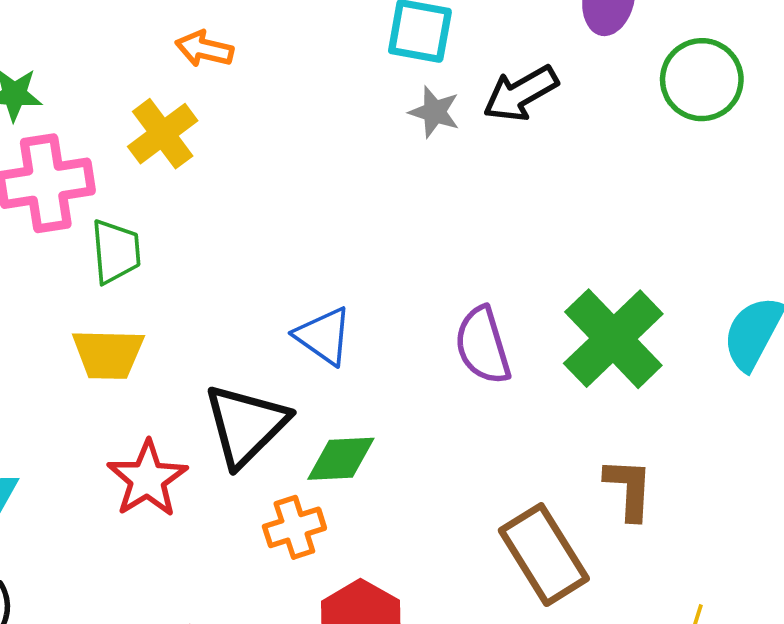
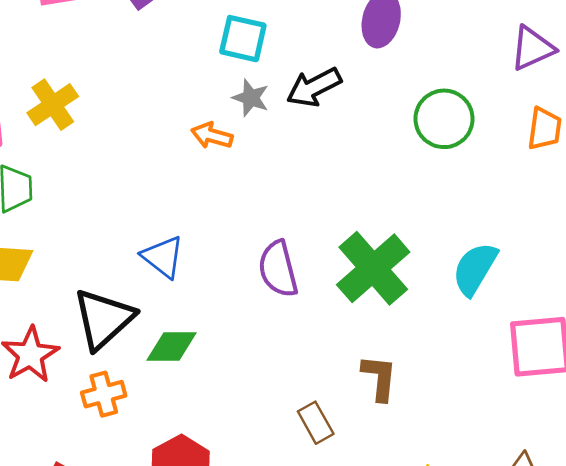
orange arrow: (204, 49) -> (212, 136), moved
green circle: (702, 80) -> (444, 119), moved
orange cross: (294, 527) -> (104, 394), moved
brown rectangle: (544, 555) -> (316, 423), size x0.6

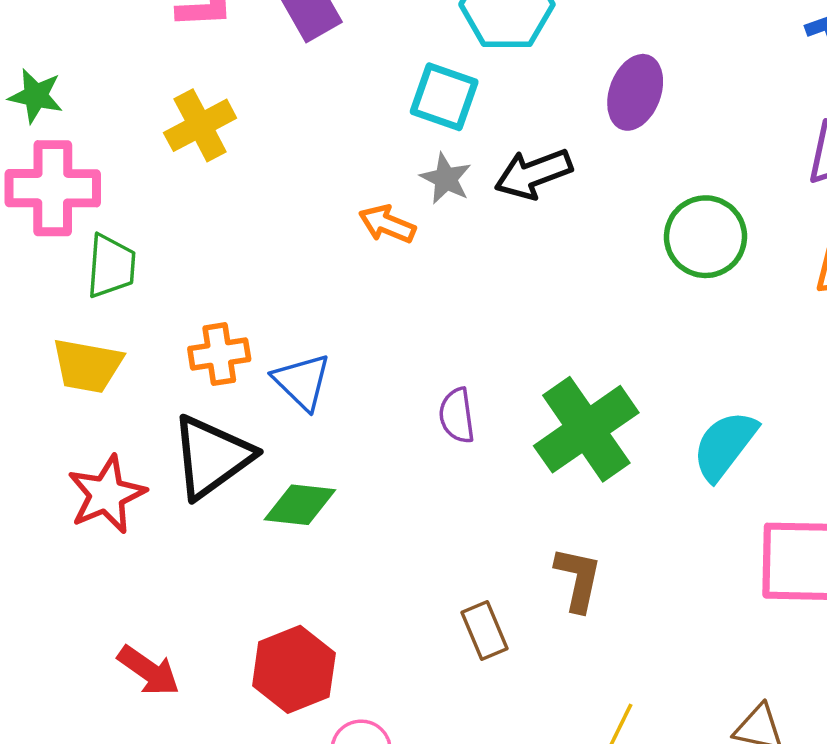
yellow cross: (53, 105) -> (200, 125), moved
purple semicircle: (278, 269) -> (457, 416), size x0.7
orange cross: (104, 394) -> (219, 354), moved

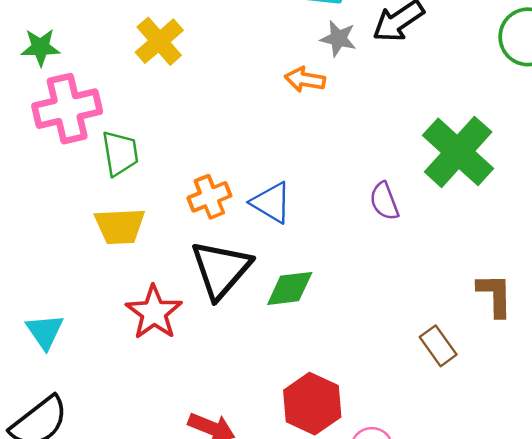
green cross: (586, 429) -> (458, 152), moved

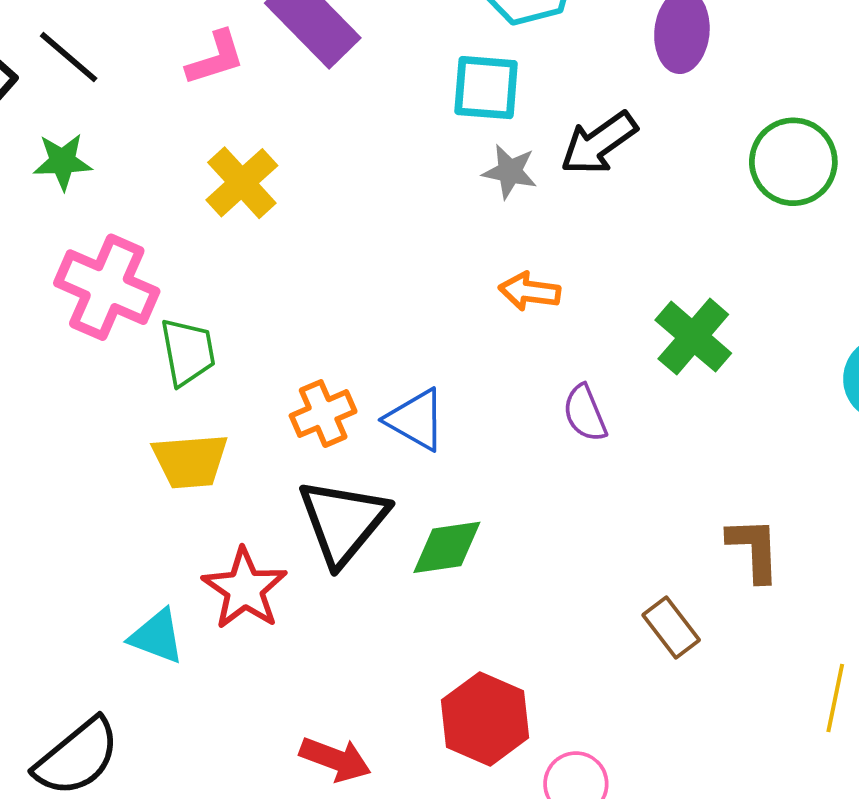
green star: (40, 47) -> (63, 162), moved
orange arrow: (305, 80) -> (530, 291), moved
pink cross: (67, 109) -> (107, 287), turned 38
green cross: (458, 152) -> (693, 337), size x0.7
cyan triangle: (45, 331) -> (157, 636), moved, turned -33

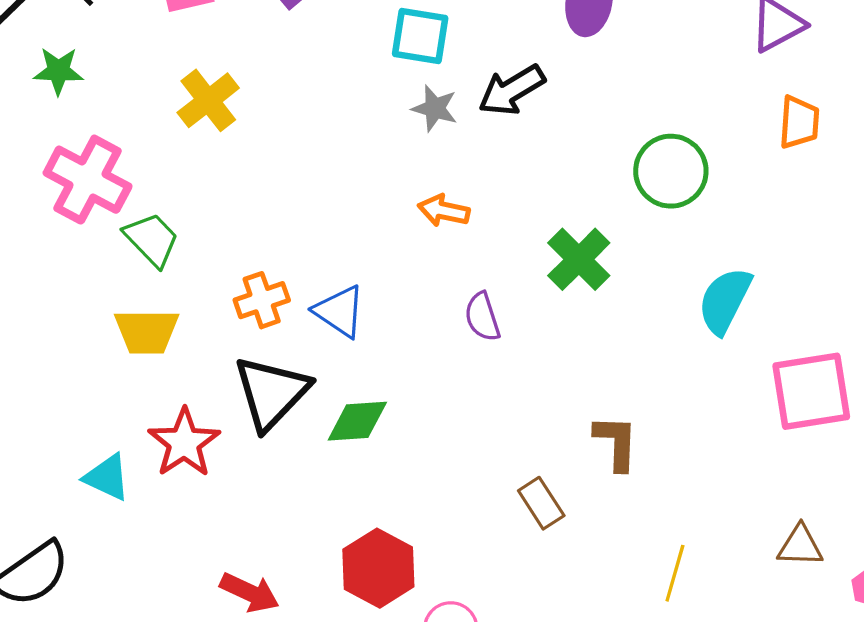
green circle: (793, 162) -> (671, 171), moved
green trapezoid: (188, 352) -> (152, 239), turned -38

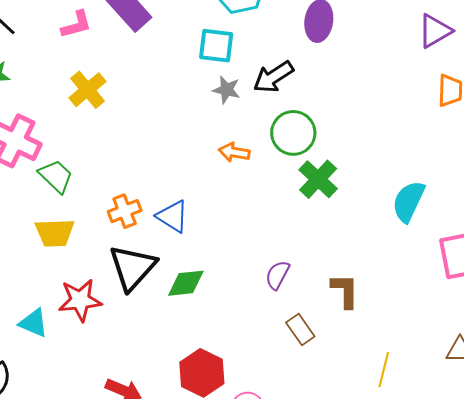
green circle: (671, 171) -> (293, 133), moved
purple semicircle: (482, 317) -> (277, 275), moved, turned 48
red star: (184, 443) -> (80, 300), turned 30

